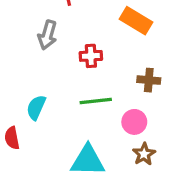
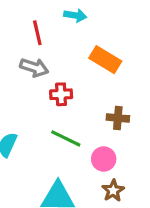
gray arrow: (47, 35) -> (34, 67), moved, turned -88
green line: (96, 101) -> (66, 138), turned 32

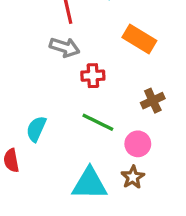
brown cross: (118, 118) -> (153, 101), turned -30
brown star: (113, 191) -> (133, 177), moved

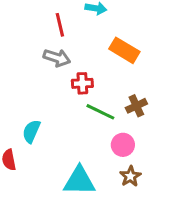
green line: (98, 122) -> (100, 112), moved
brown star: (133, 177) -> (130, 176), moved

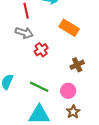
red cross: (82, 83) -> (41, 50), turned -32
green line: (100, 112) -> (39, 87), moved

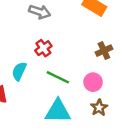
red cross: (41, 50) -> (43, 48), moved

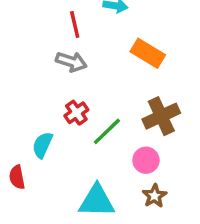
brown cross: (104, 51) -> (161, 116), size x1.5
green line: (58, 77) -> (107, 131), moved, turned -70

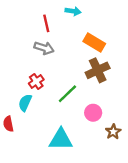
red cross: (76, 113) -> (36, 81), moved
brown cross: (161, 116) -> (98, 70), moved
brown star: (154, 196) -> (113, 132), moved

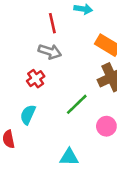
red cross: (36, 81) -> (36, 79), moved
cyan triangle: (61, 139) -> (69, 157), size x0.7

